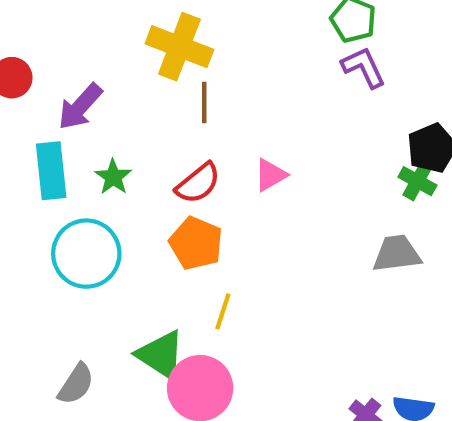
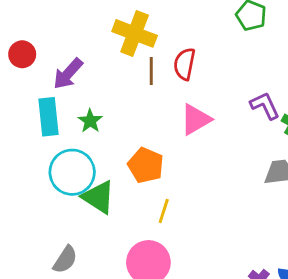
purple L-shape: (364, 67) -> (265, 106), moved
pink triangle: (270, 175) -> (196, 119), size x1.4
red semicircle: (198, 183) -> (184, 64), moved, turned 140
green triangle: (161, 355) -> (98, 197), moved

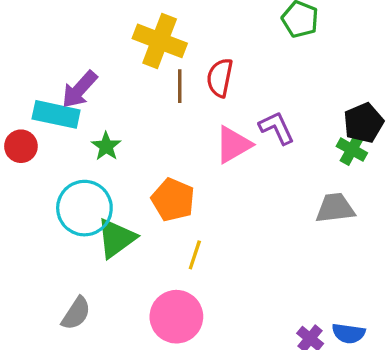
red circle: (22, 54) -> (21, 146), moved
purple L-shape: (265, 106) -> (277, 128), moved
cyan rectangle: (49, 117) -> (56, 114), moved, turned -72
green triangle: (98, 197) -> (116, 238), turned 51

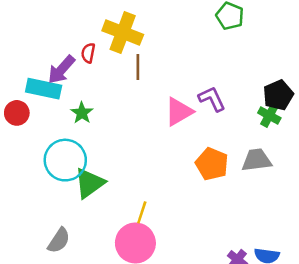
red semicircle: (220, 78) -> (88, 53), moved, size x0.7
orange pentagon: (173, 200) -> (212, 164), moved
yellow line: (195, 255) -> (142, 212), moved

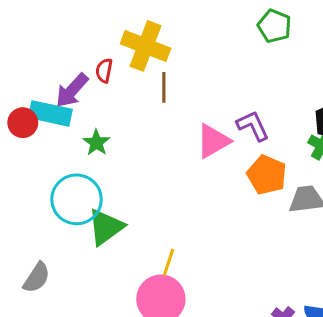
red circle: (17, 113) -> (23, 123), moved
orange pentagon: (212, 164) -> (267, 175), moved
gray semicircle: (59, 240) -> (37, 278), moved

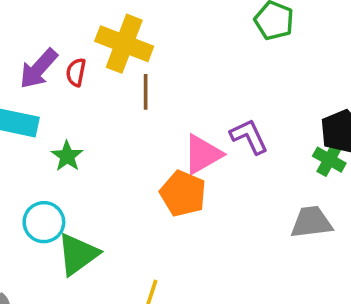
purple arrow: (72, 90) -> (39, 69), moved
orange pentagon: (267, 175) -> (183, 194), moved
cyan circle: (77, 199) -> (44, 222), size x0.7

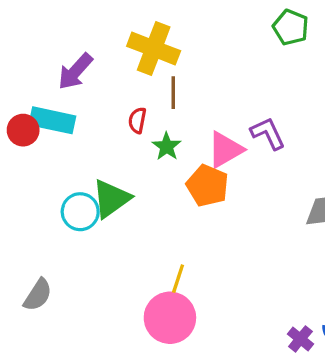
red semicircle: (76, 72) -> (137, 120), moved
green star: (67, 156) -> (167, 146), moved
green triangle: (78, 254) -> (111, 199), moved

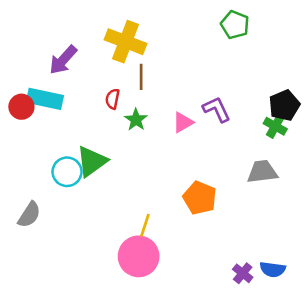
pink triangle: (225, 150) -> (183, 122), size x0.7
orange pentagon: (207, 186) -> (200, 198), moved
gray semicircle: (38, 295) -> (29, 215), moved

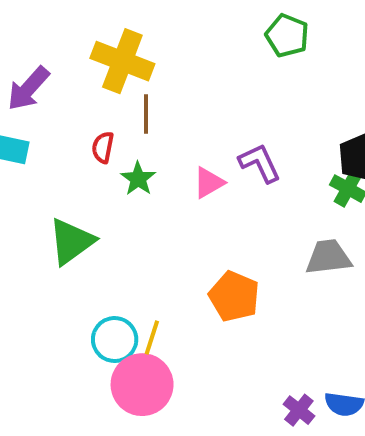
cyan circle: (67, 172) -> (115, 340), moved

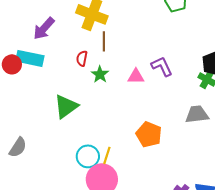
pink triangle: (209, 183) -> (136, 76), turned 30

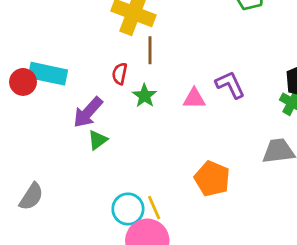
purple arrow: (44, 28) -> (88, 112), moved
green triangle: (66, 106) -> (98, 140), size x0.6
yellow line: (107, 155) -> (154, 208), turned -42

